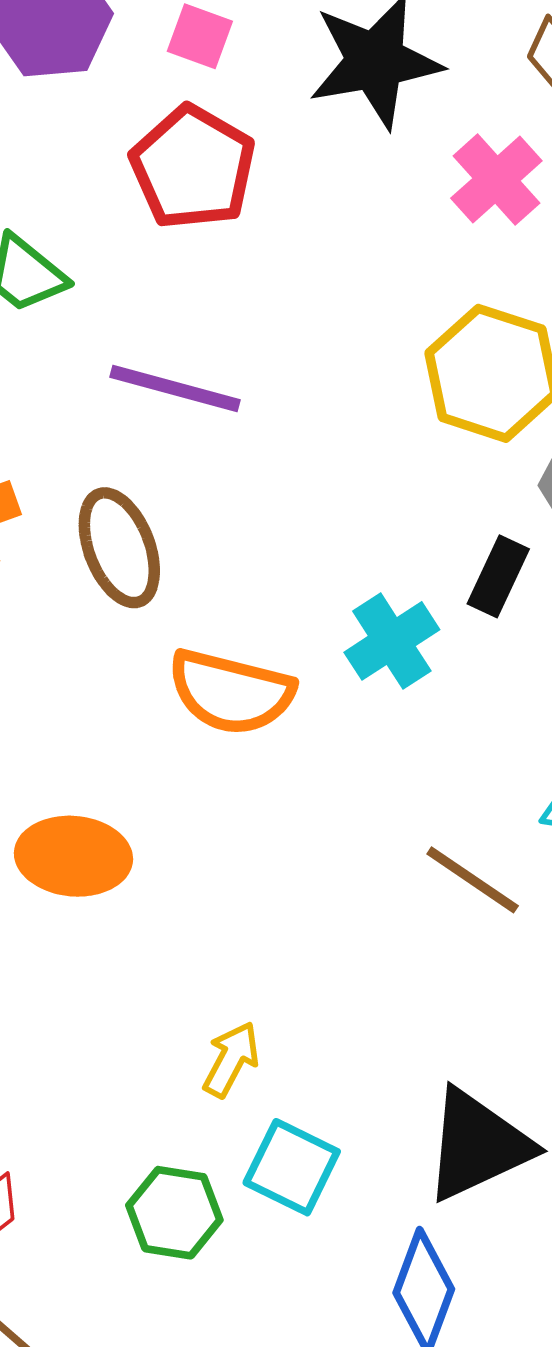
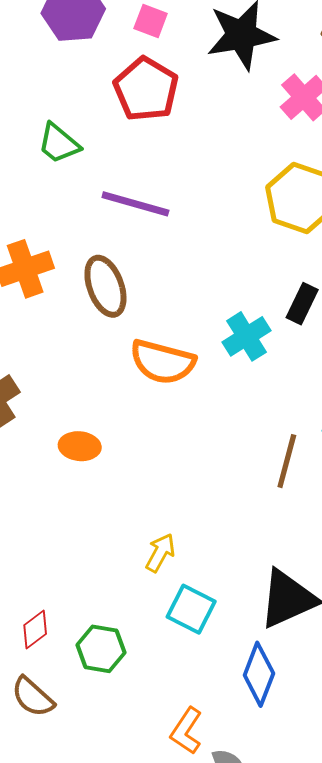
orange ellipse: (73, 856) -> (80, 446), size x0.7
brown line: (473, 880) -> (287, 461), turned 70
green hexagon: (174, 1213) -> (101, 649), moved

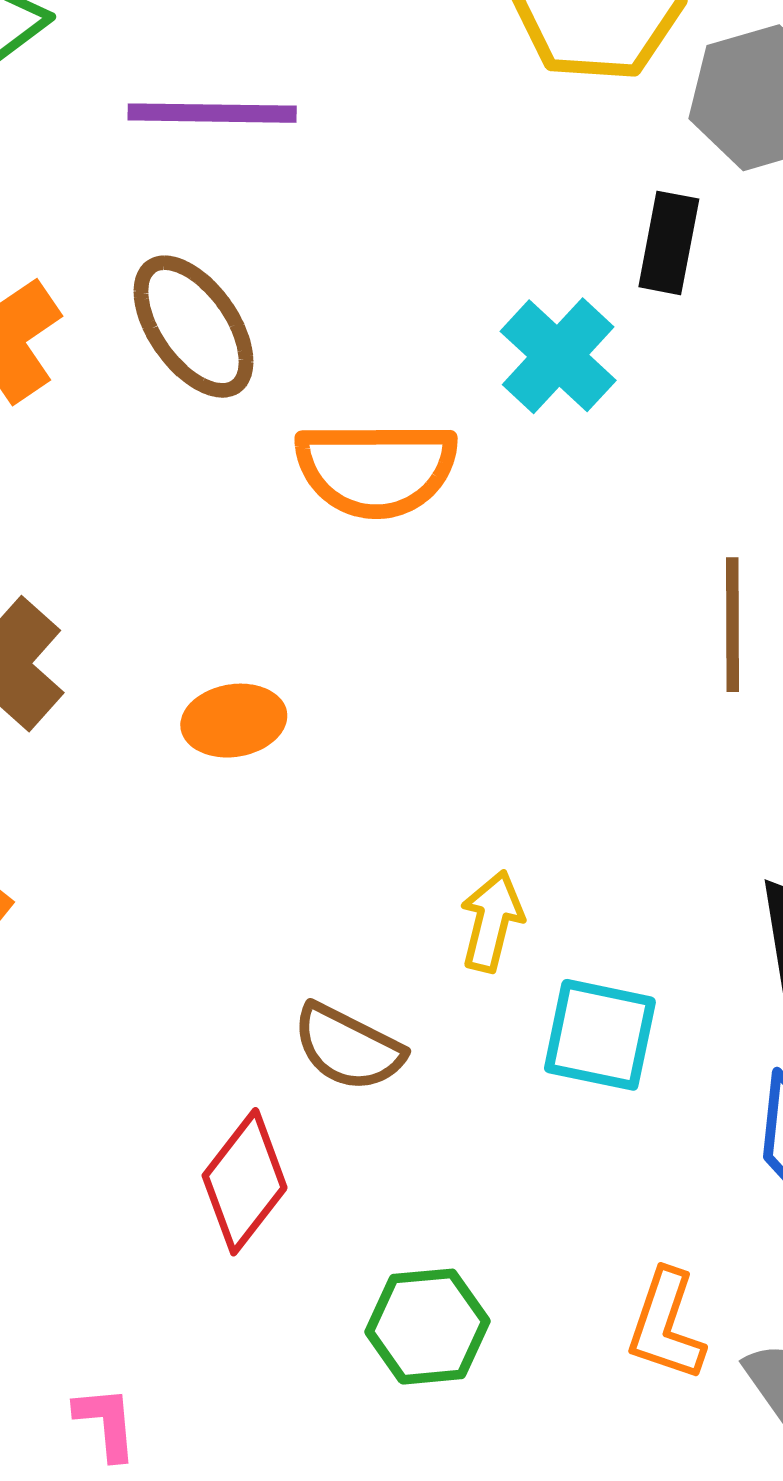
red diamond: (35, 630) -> (245, 1182), size x1.4
green hexagon: (101, 649) -> (428, 1327), moved
brown semicircle: (33, 697) -> (348, 1047), moved

